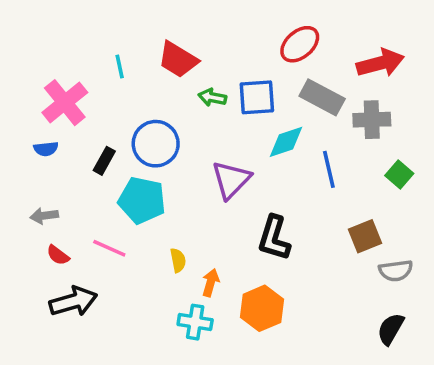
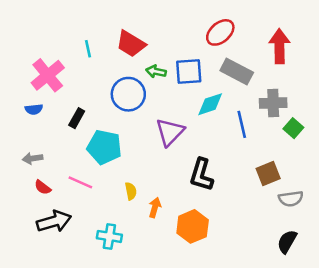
red arrow: (380, 63) -> (279, 46), turned -76
gray cross: (372, 120) -> (273, 103), moved
blue circle: (156, 144) -> (128, 94), moved
cyan cross: (195, 322) -> (109, 236), moved

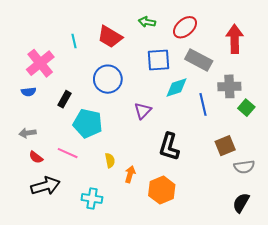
green arrow: (156, 71) -> (147, 22), moved
purple triangle: (170, 132) -> (143, 111), size x0.7

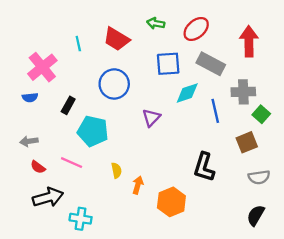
brown square: (225, 146) -> (247, 142), moved
black L-shape: (169, 147) -> (204, 167), moved
cyan cross: (92, 199) -> (81, 219), moved

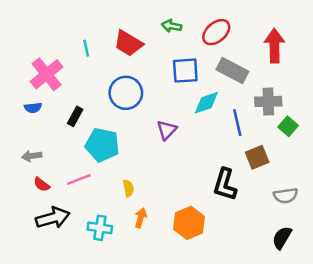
brown square: (247, 142) -> (257, 157), moved
pink line: (72, 163) -> (79, 180), turned -45
orange arrow: (138, 185) -> (141, 218), moved
cyan cross: (81, 219) -> (100, 228), moved

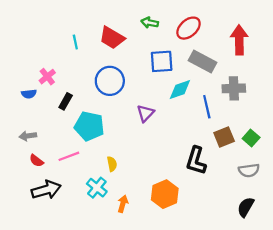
pink cross: (47, 74) -> (47, 77), moved, size x0.6
green square: (288, 126) -> (251, 138), moved
orange arrow: (141, 218) -> (123, 204), moved
cyan cross: (100, 228) -> (97, 188), moved, turned 30

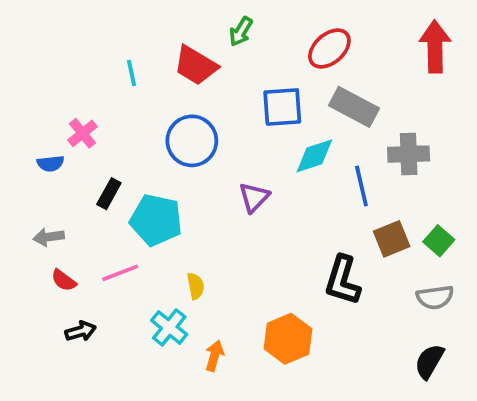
green arrow: (150, 23) -> (241, 32), moved, turned -70
red arrow: (239, 40) -> (435, 47), moved
black rectangle: (66, 101) -> (109, 194), moved
black arrow: (46, 190) -> (81, 331), size x0.6

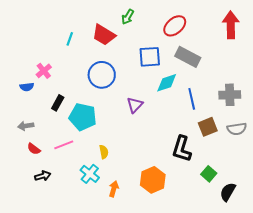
cyan line: (132, 73) -> (70, 39), turned 32
gray cross: (409, 154) -> (230, 95), moved
green square: (439, 241) -> (209, 174), moved
gray semicircle: (435, 297) -> (237, 129), moved

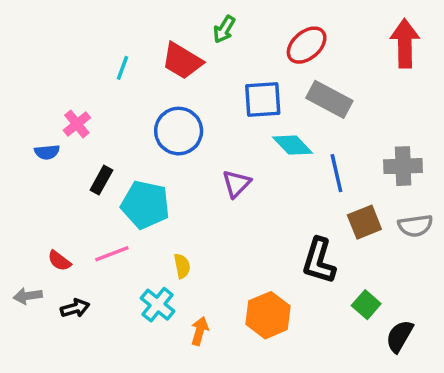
cyan diamond: (167, 83) -> (293, 145), turned 65
gray arrow: (26, 126) -> (28, 296), moved

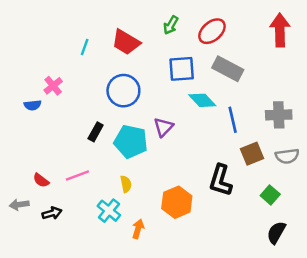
green arrow: (224, 29) -> (171, 25), moved
black rectangle: (101, 180) -> (96, 132), moved
cyan pentagon: (145, 205) -> (131, 142), moved
green square: (366, 305) -> (270, 195), moved
orange hexagon: (268, 315) -> (177, 202), moved

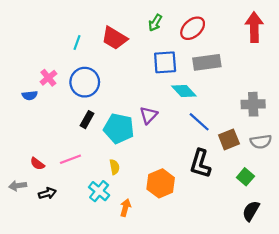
gray rectangle: (228, 69) -> (207, 62), turned -36
blue circle: (123, 91) -> (85, 82), moved
blue line: (233, 120) -> (199, 122), moved, turned -35

